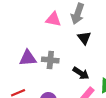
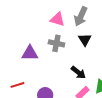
gray cross: (50, 60) -> (56, 43), moved

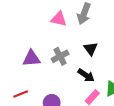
black triangle: (85, 40) -> (91, 49), moved
gray cross: (56, 43) -> (60, 56), moved, turned -35

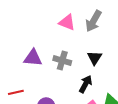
gray cross: (60, 56) -> (62, 61), turned 35
black arrow: (86, 75) -> (86, 84), turned -105

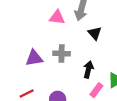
black triangle: (95, 58) -> (95, 33), moved

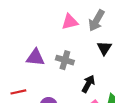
pink triangle: (57, 17) -> (70, 22), turned -35

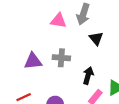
pink triangle: (70, 22) -> (58, 21), turned 35

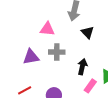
pink triangle: (58, 21) -> (47, 29), moved

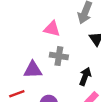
purple triangle: (31, 57) -> (33, 70), moved

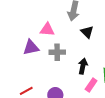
purple triangle: (33, 70) -> (31, 47), moved

